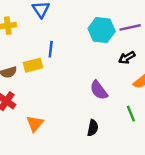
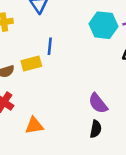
purple semicircle: (99, 90) -> (98, 103), moved
orange triangle: (35, 124) -> (34, 125), turned 42

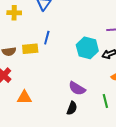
cyan hexagon: (103, 25) -> (87, 48), moved
purple semicircle: (98, 103) -> (77, 88), turned -30

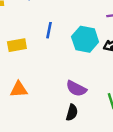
blue line: (47, 38) -> (49, 30), moved
orange triangle: (24, 97) -> (19, 89), moved

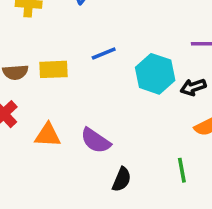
blue line: (49, 30) -> (104, 54), turned 49
purple semicircle: (76, 89) -> (96, 141), moved

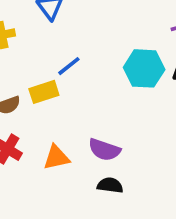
blue line: (104, 54) -> (69, 66), moved
black semicircle: (122, 179) -> (110, 185), moved, turned -90

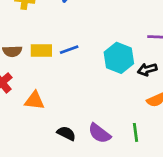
blue line: (69, 66) -> (69, 50), moved
purple semicircle: (104, 150) -> (99, 133), moved

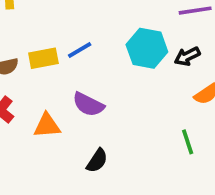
black semicircle: (66, 133) -> (97, 161), turned 108
purple semicircle: (99, 133) -> (88, 104), moved

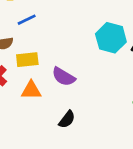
blue line: (80, 50) -> (27, 20), moved
yellow rectangle: (43, 58) -> (27, 60), moved

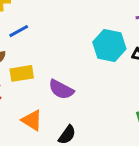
orange triangle: (31, 90) -> (32, 120), moved, turned 35

